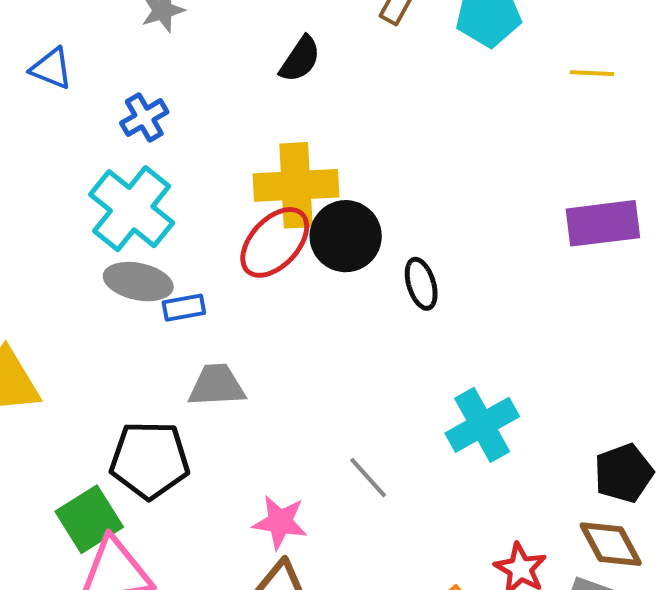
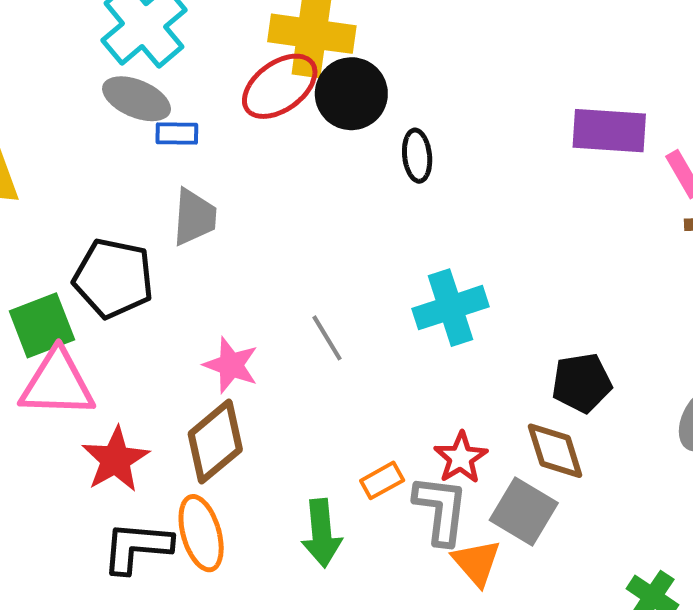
gray trapezoid: (217, 385) -> (194, 217), turned 86

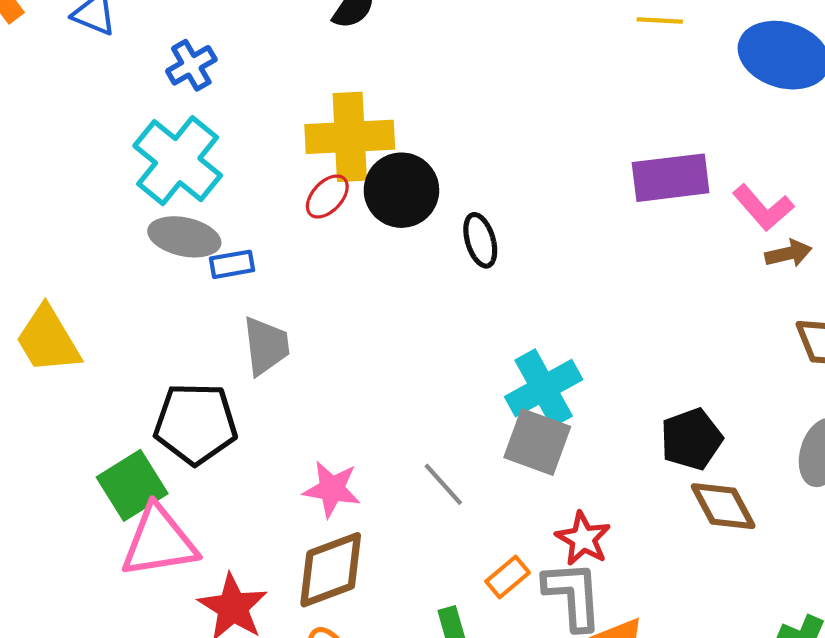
red ellipse: (280, 86) -> (327, 196), size x0.6
gray line: (327, 338) -> (443, 484), moved
brown diamond: (215, 442) -> (331, 570), turned 30
brown diamond: (555, 451) -> (723, 506), moved
gray square: (524, 511) -> (537, 442), moved

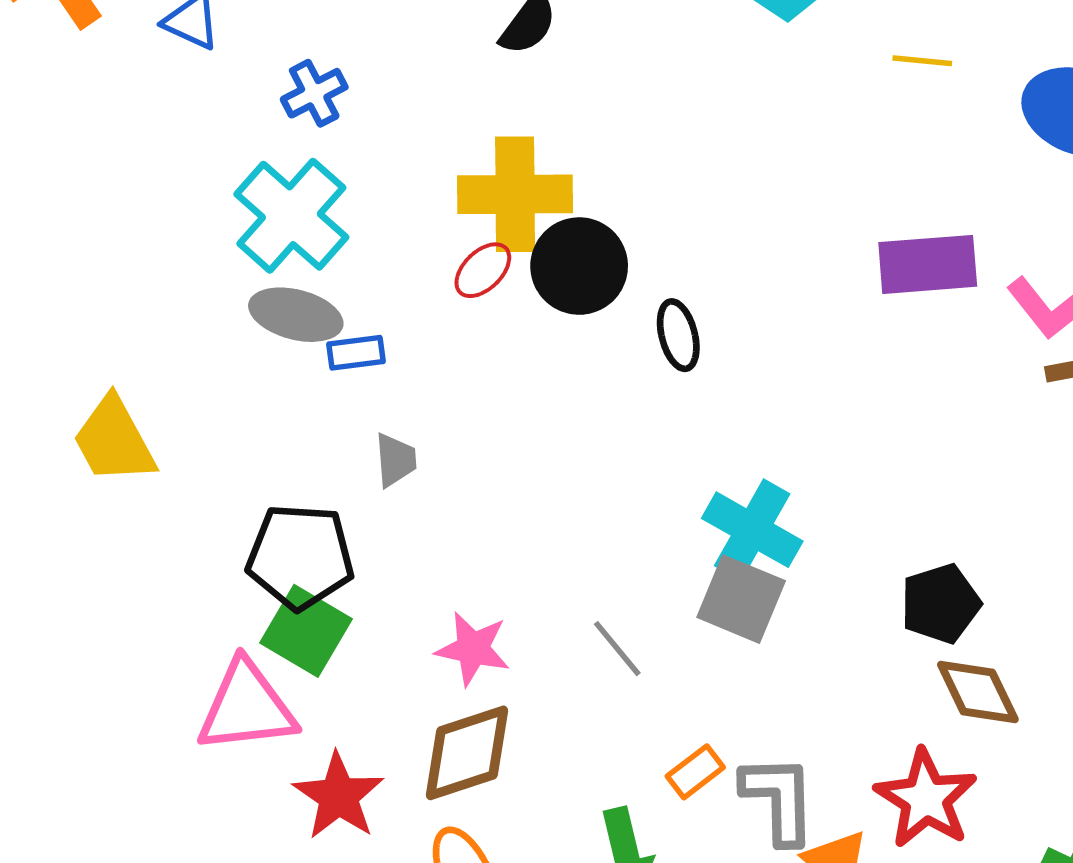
gray trapezoid: (266, 346) -> (395, 460), size x0.7
cyan cross: (544, 388) -> (752, 530), turned -34
green square: (132, 485) -> (306, 631), moved, turned -30
red star: (583, 539) -> (926, 799), moved, size x1.4

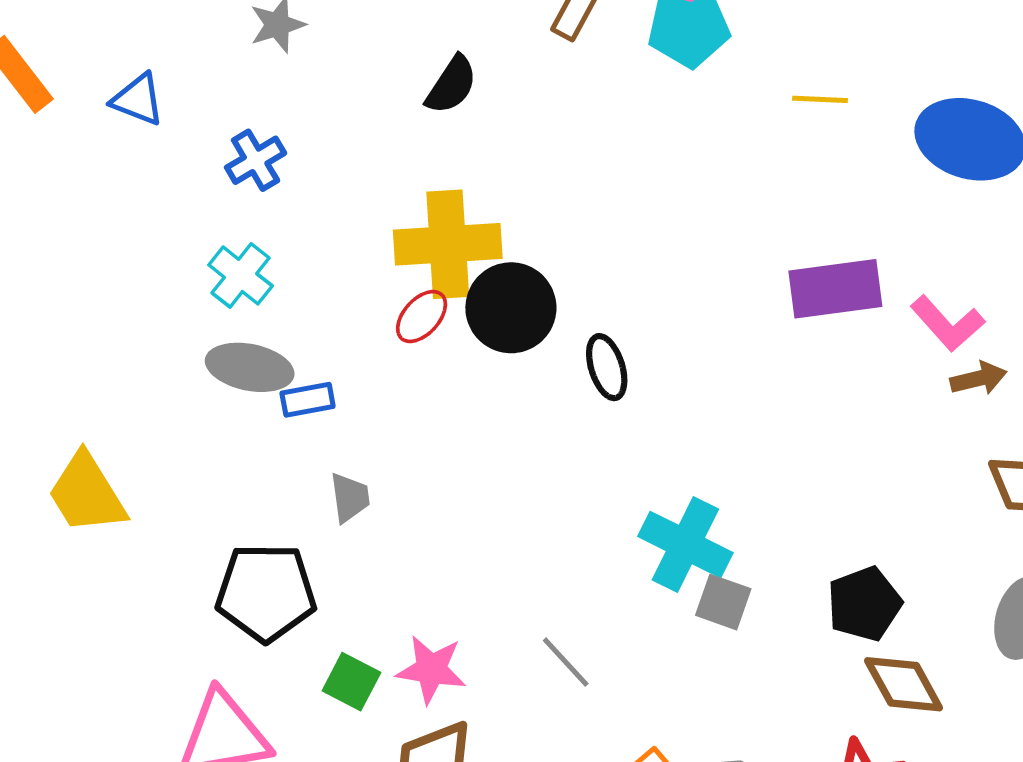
cyan cross: (291, 216) -> (241, 275), size x0.6
gray square: (741, 599) -> (723, 602), moved, size x0.7
green square: (306, 631) -> (351, 682), moved, size x0.7

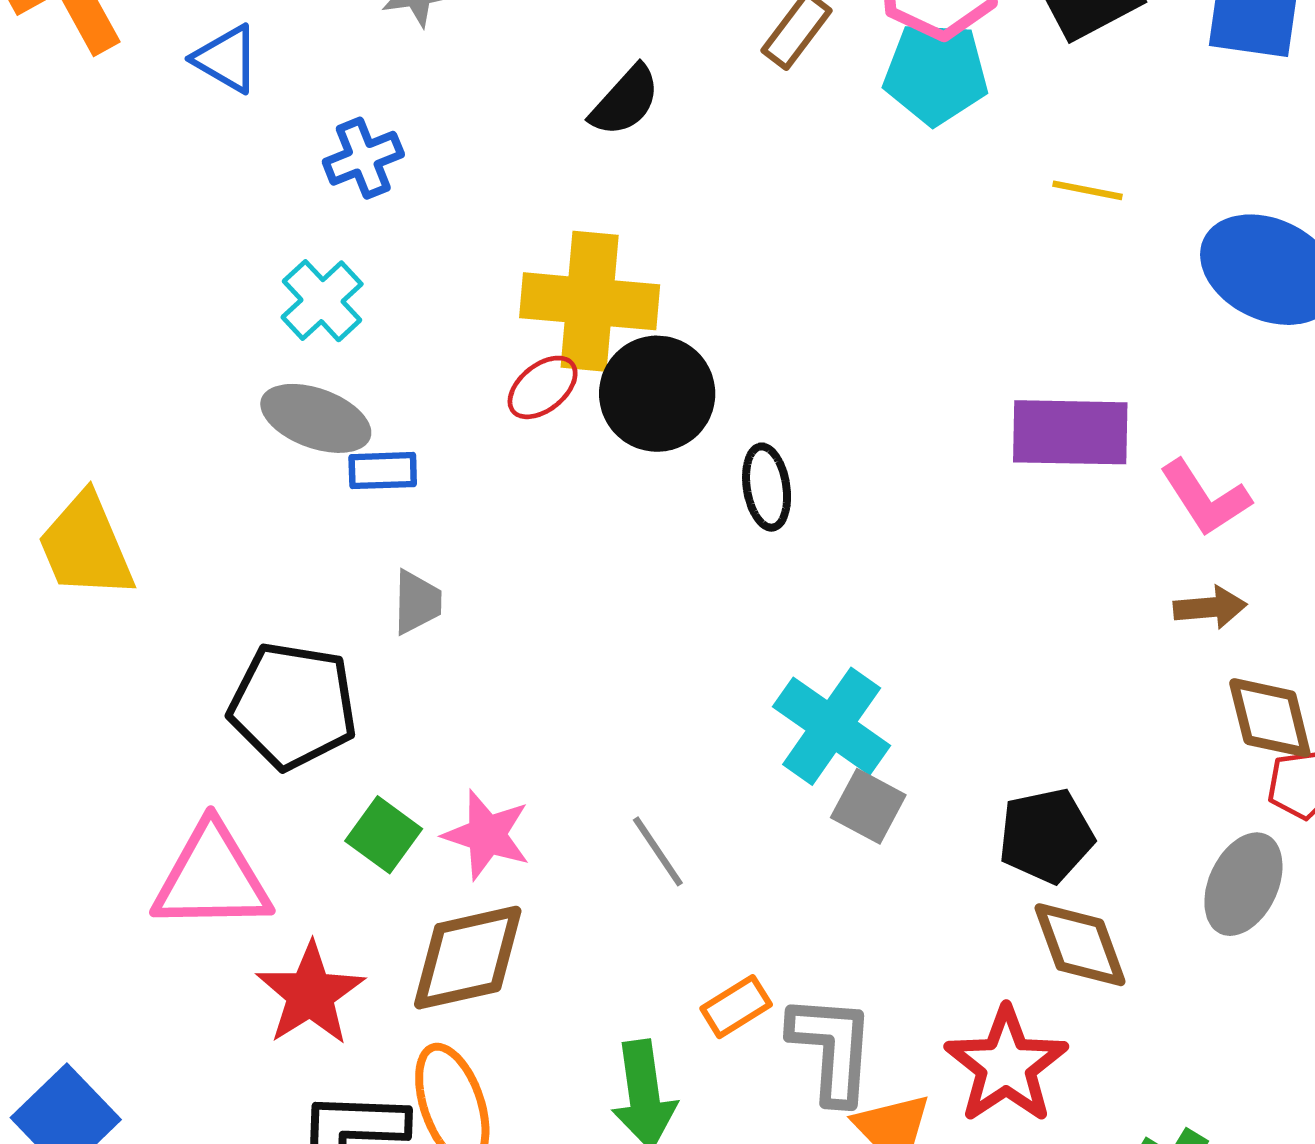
brown arrow: (979, 378) -> (1210, 607), moved

